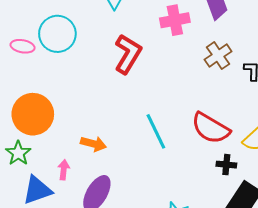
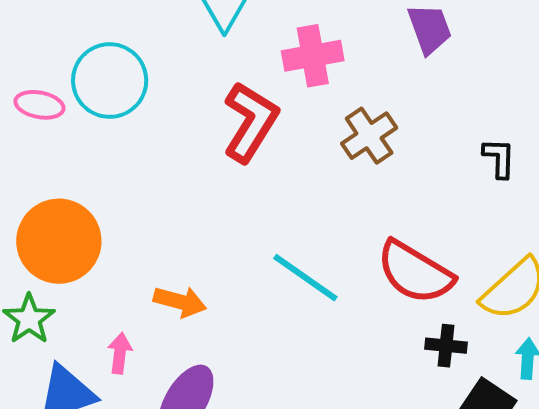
pink cross: (175, 20) -> (313, 56), moved
brown cross: (218, 56) -> (369, 136), moved
cyan line: (156, 131) -> (305, 278), turned -30

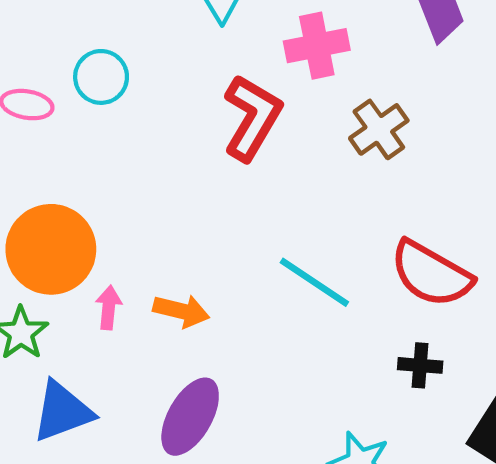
cyan circle: (110, 81) -> (101, 77), size x0.7
black cross: (446, 346) -> (420, 365), moved
pink arrow: (120, 353) -> (109, 308), moved

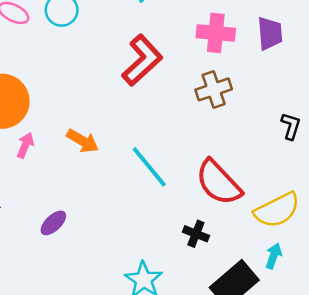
pink cross: (317, 46) -> (216, 33), moved
orange arrow: (181, 311) -> (83, 141), moved
purple ellipse: (190, 417) -> (53, 223), size x0.6

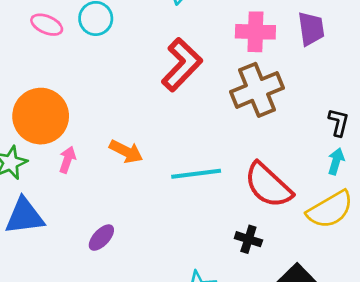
brown cross: (214, 89) -> (257, 90), size x1.4
cyan line: (149, 167) -> (196, 174), turned -54
cyan arrow: (274, 256) -> (336, 161), moved

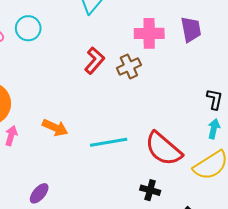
red L-shape: (182, 65) -> (94, 61), size x0.7
brown cross: (257, 90) -> (129, 66), moved, size x0.6

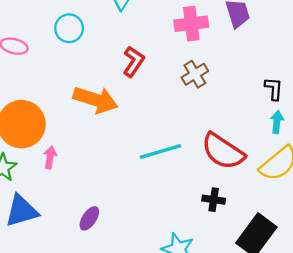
cyan circle: (28, 28) -> (69, 28), moved
brown cross: (129, 66) -> (195, 74), moved
orange arrow: (55, 128) -> (95, 100), moved, size x1.5

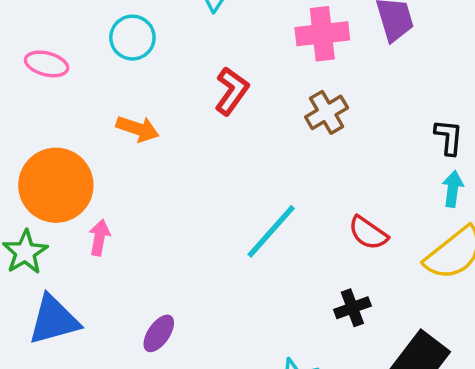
orange arrow: (95, 100) -> (138, 129), moved, size x0.6
cyan line: (161, 151) -> (271, 231), turned -33
red semicircle: (223, 151) -> (368, 233), size x0.6
black cross: (214, 200) -> (352, 308), turned -30

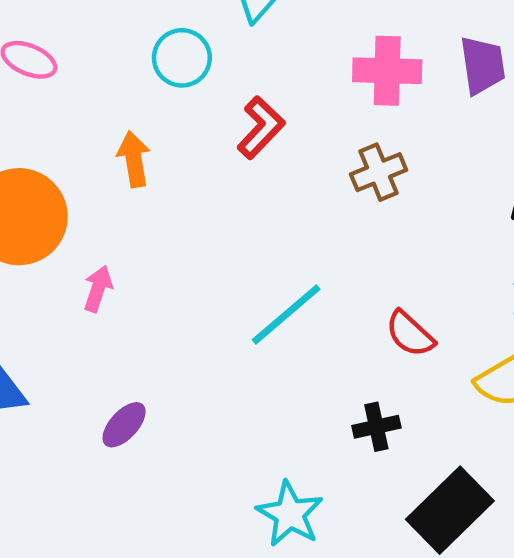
cyan circle: (132, 38) -> (182, 58), moved
orange arrow: (138, 129) -> (134, 159), turned -126
pink arrow: (99, 238) -> (98, 289), moved

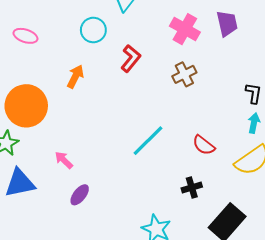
pink cross: (387, 71) -> (185, 29), turned 32
orange arrow: (134, 159) -> (75, 77), turned 40
pink arrow: (98, 289) -> (64, 160), moved, turned -60

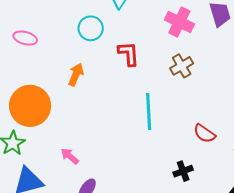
red L-shape: (131, 58) -> (129, 54), turned -40
cyan line: (148, 141) -> (149, 111), moved, turned -45
black cross: (192, 187) -> (183, 171), moved

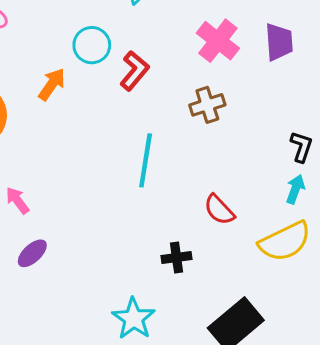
cyan circle: (91, 28) -> (92, 45), moved
red L-shape: (129, 54) -> (134, 71), turned 32

